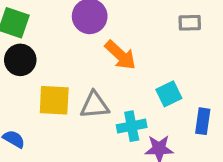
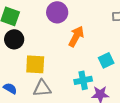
orange arrow: (120, 55) -> (76, 36), turned -105
gray triangle: (95, 105) -> (42, 88), moved

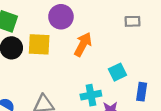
yellow square: (35, 64) -> (39, 44), moved

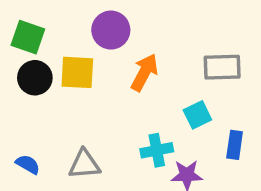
gray rectangle: (132, 21) -> (222, 67), moved, size x1.5

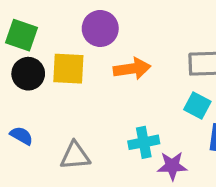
orange arrow: (144, 72) -> (132, 69), turned 54
cyan square: (197, 115) -> (197, 106), moved, turned -36
blue semicircle: (28, 164) -> (21, 136), moved

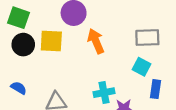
orange arrow: (132, 69) -> (96, 41), turned -105

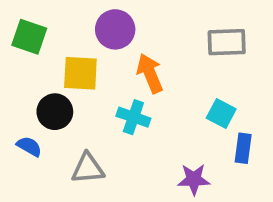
gray rectangle: (147, 38) -> (227, 42), moved
black circle: (23, 45) -> (55, 112), moved
cyan cross: (104, 93) -> (133, 117), moved, turned 30

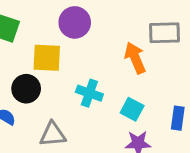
orange arrow: (150, 73) -> (135, 58), moved
cyan square: (221, 114) -> (132, 109), moved

